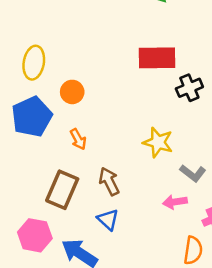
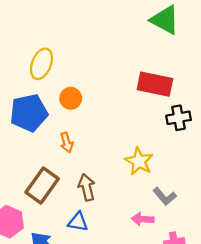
blue triangle: (108, 220) -> (78, 222), turned -45

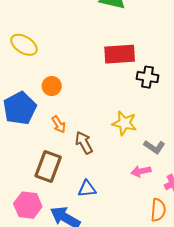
yellow ellipse: (41, 64) -> (24, 45), moved, turned -64
black cross: (179, 118) -> (147, 77), turned 35
brown arrow: (87, 187) -> (84, 143), moved

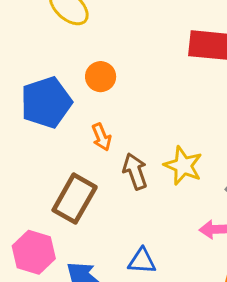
yellow star: (124, 123) -> (183, 166), moved
blue triangle: (87, 189) -> (142, 261), moved

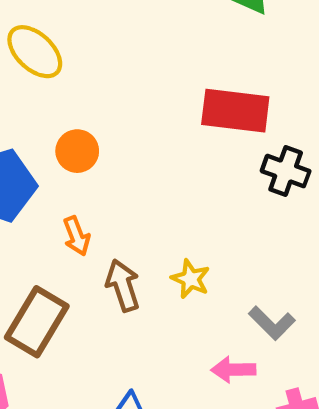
yellow star: (183, 166) -> (191, 279), size x0.7

